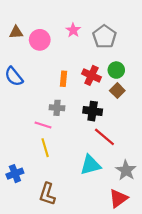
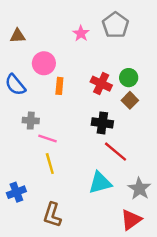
gray pentagon: (104, 37) -> (116, 25), moved
pink circle: (40, 40) -> (44, 63), moved
orange rectangle: (63, 79) -> (59, 86), moved
gray cross: (57, 108) -> (31, 121), moved

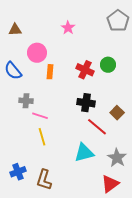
gray pentagon: (116, 25) -> (118, 21), moved
brown square: (130, 100) -> (117, 113), moved
blue cross: (16, 192) -> (18, 172), moved

